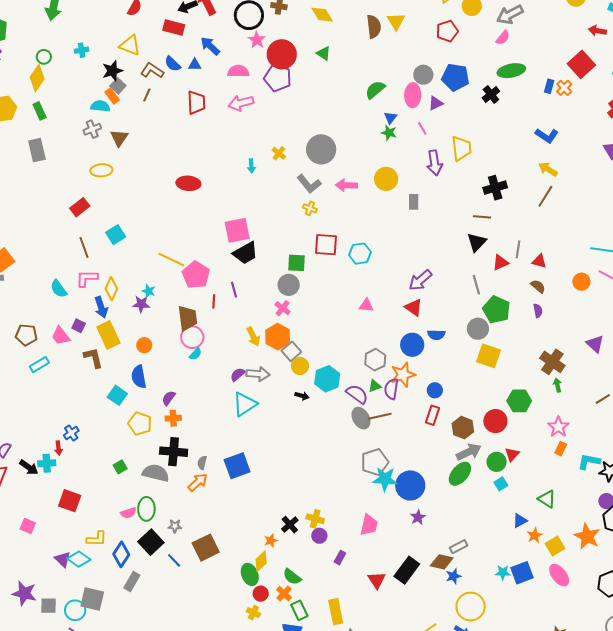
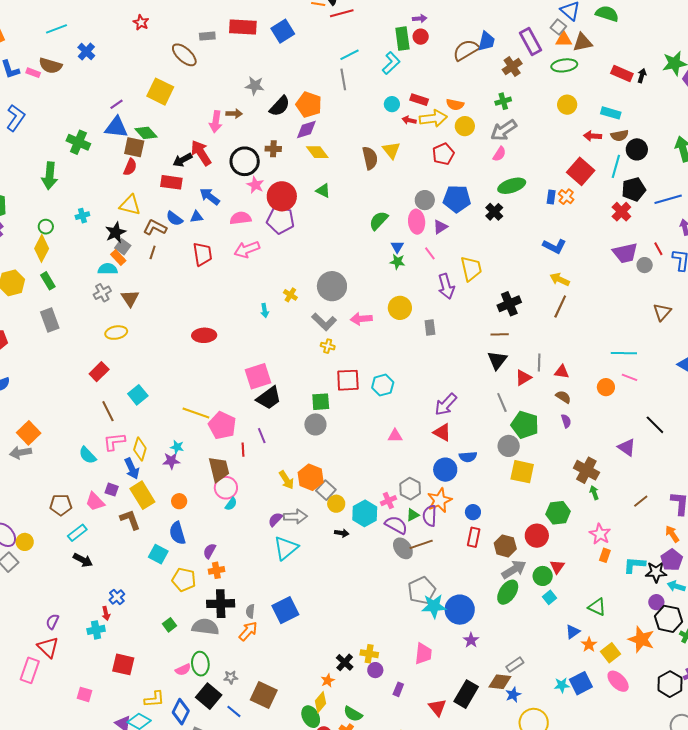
pink cross: (283, 308) -> (388, 501), moved, turned 35
black arrow: (29, 467) -> (83, 560), moved
brown square: (206, 548) -> (264, 695), turned -32

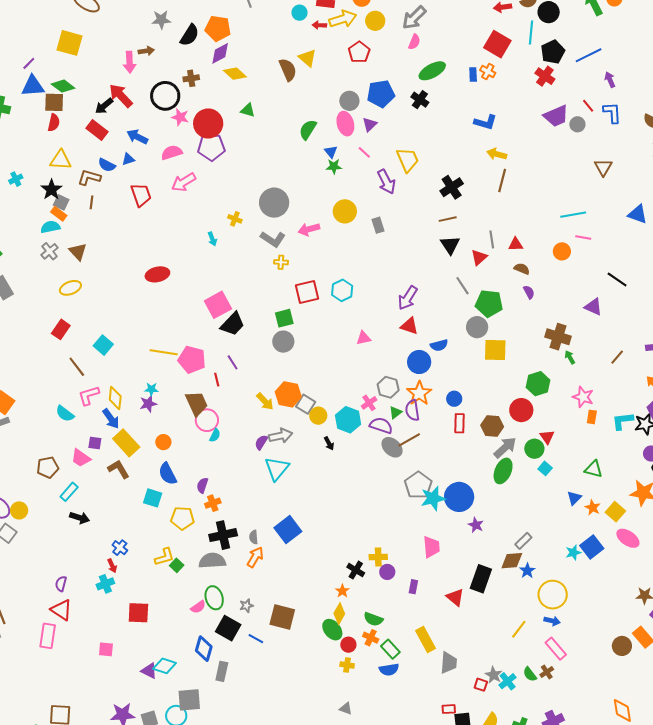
red rectangle: (171, 182) -> (97, 130), turned 40
black arrow: (342, 533) -> (329, 443), turned 64
yellow L-shape: (154, 699) -> (164, 557), moved

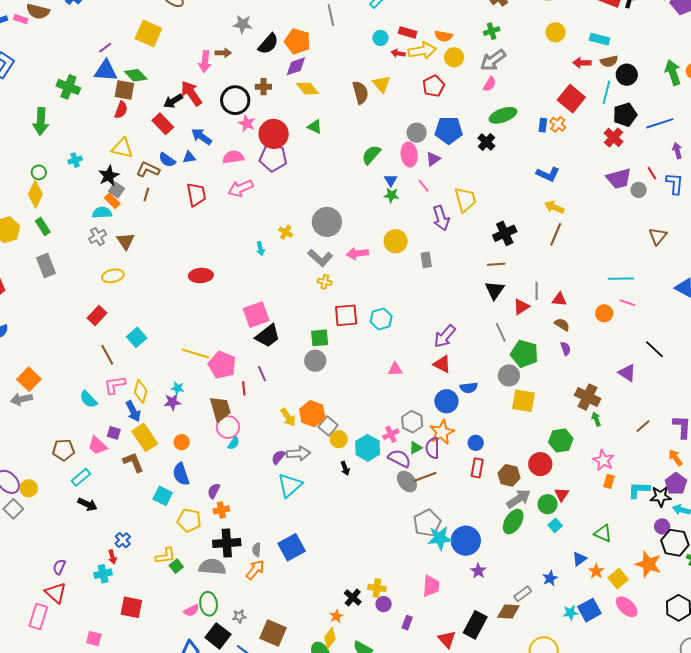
blue star: (527, 571) -> (550, 578), moved

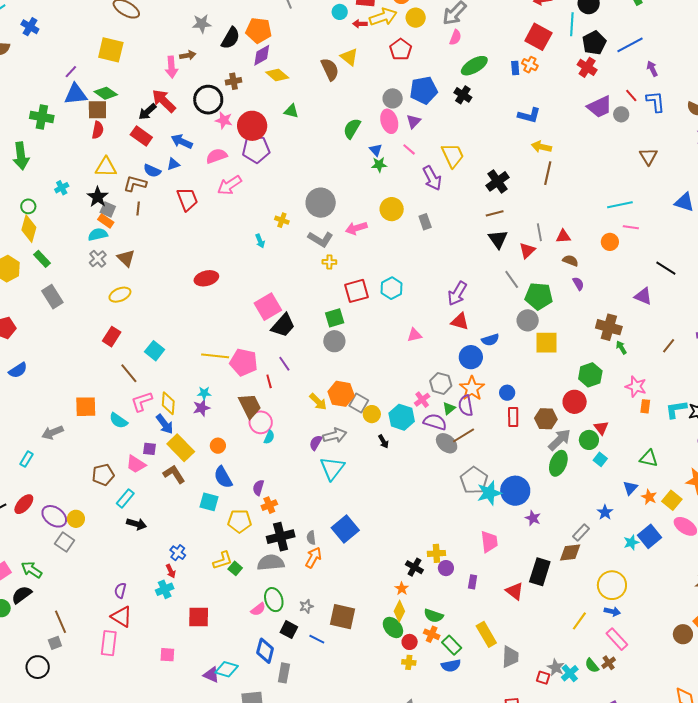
orange square: (29, 379) -> (86, 407), moved, turned -35
black square: (218, 636) -> (289, 630), size x0.7

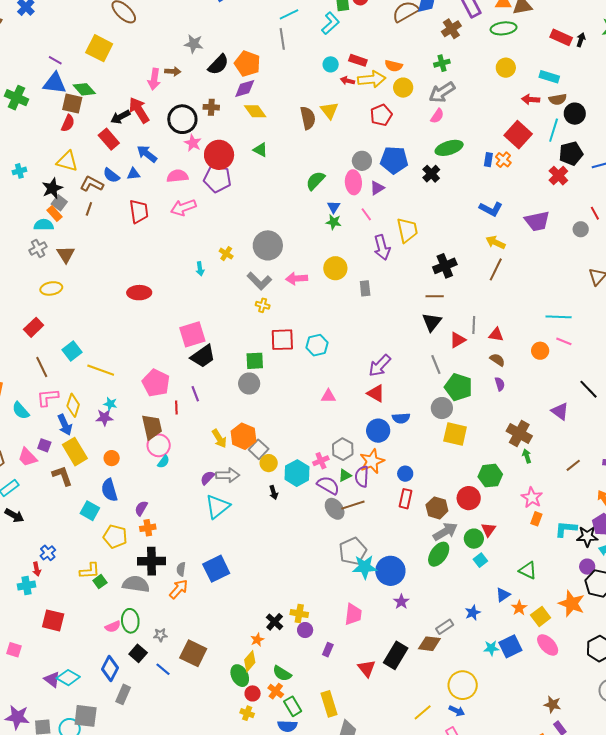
purple line: (71, 72) -> (55, 60), turned 64
purple trapezoid: (600, 107) -> (537, 221), moved
yellow line: (215, 356) -> (101, 370), moved

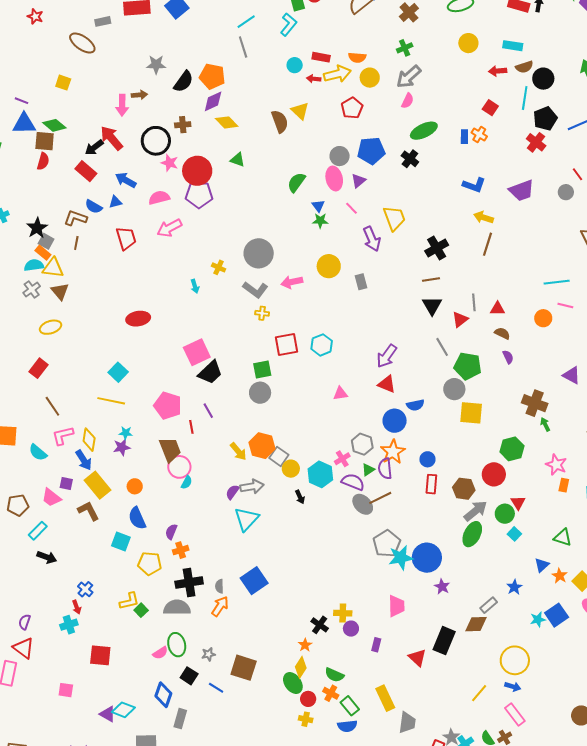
yellow square: (99, 48) -> (63, 83), size x0.6
red square: (518, 135) -> (490, 108), size x0.6
yellow triangle: (67, 161) -> (53, 268), moved
cyan square: (72, 351) -> (118, 372), moved

